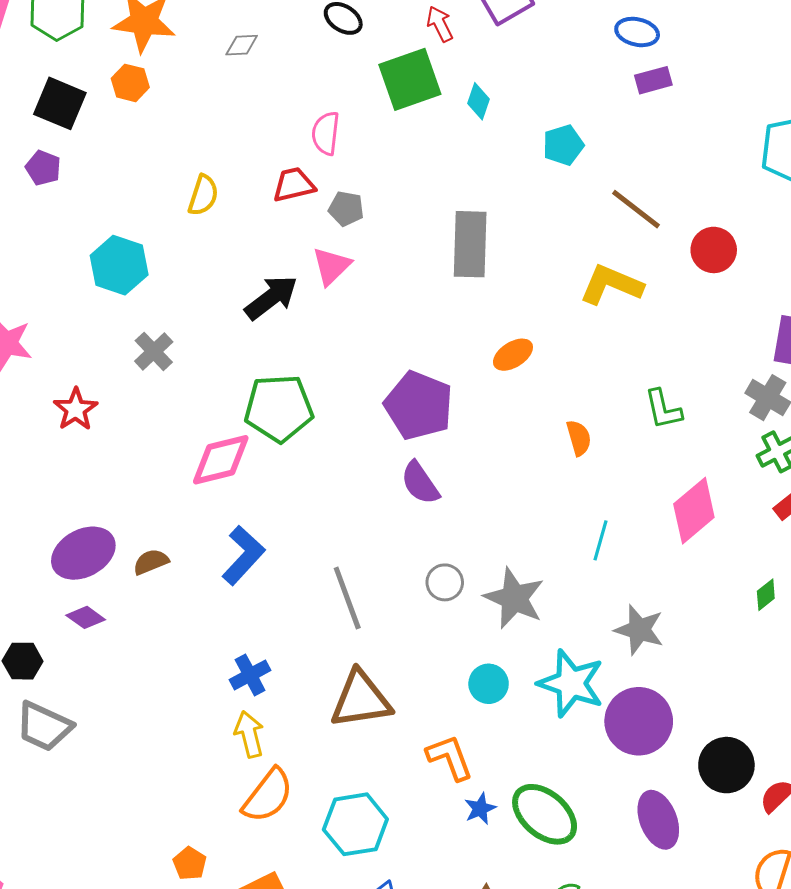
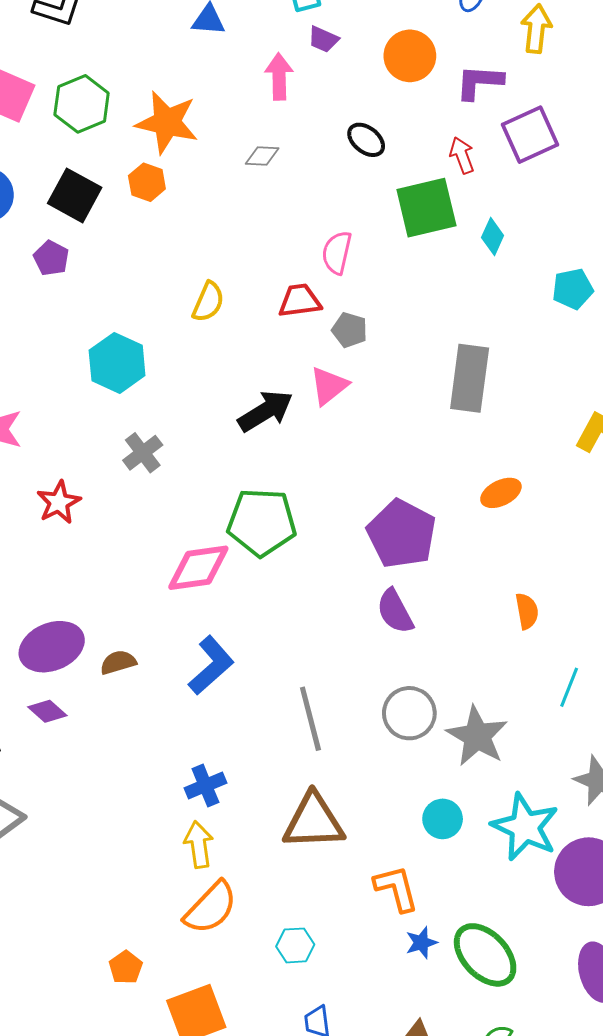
orange semicircle: (579, 438) -> (527, 611), moved
gray circle: (445, 582) -> (409, 713), size x1.4
cyan hexagon: (355, 824) -> (295, 945), size x0.6

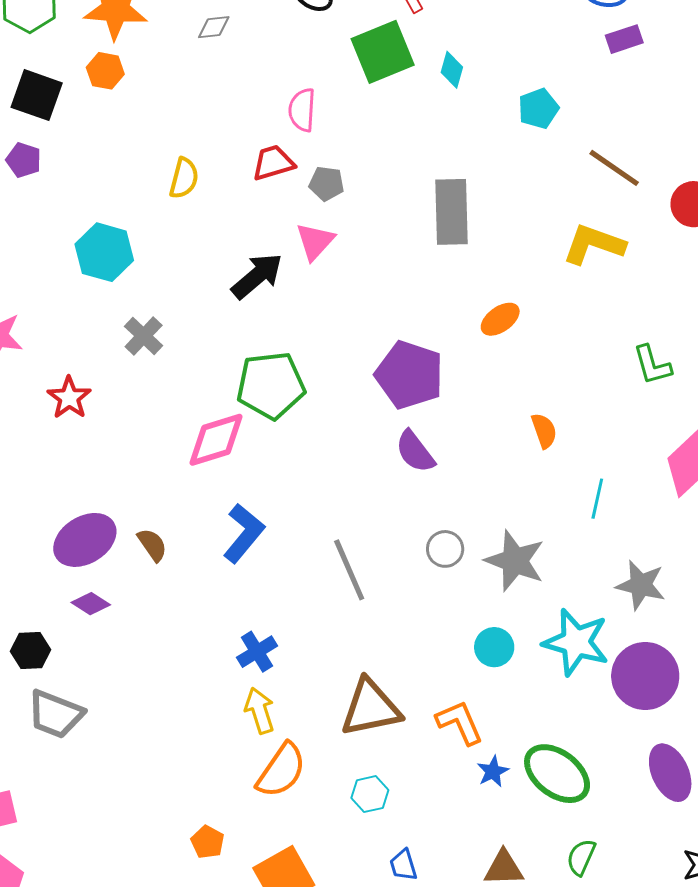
brown semicircle: (118, 662) -> (152, 545), turned 81
gray circle: (409, 713) -> (445, 549), size x0.7
brown triangle: (314, 821) -> (371, 708), moved

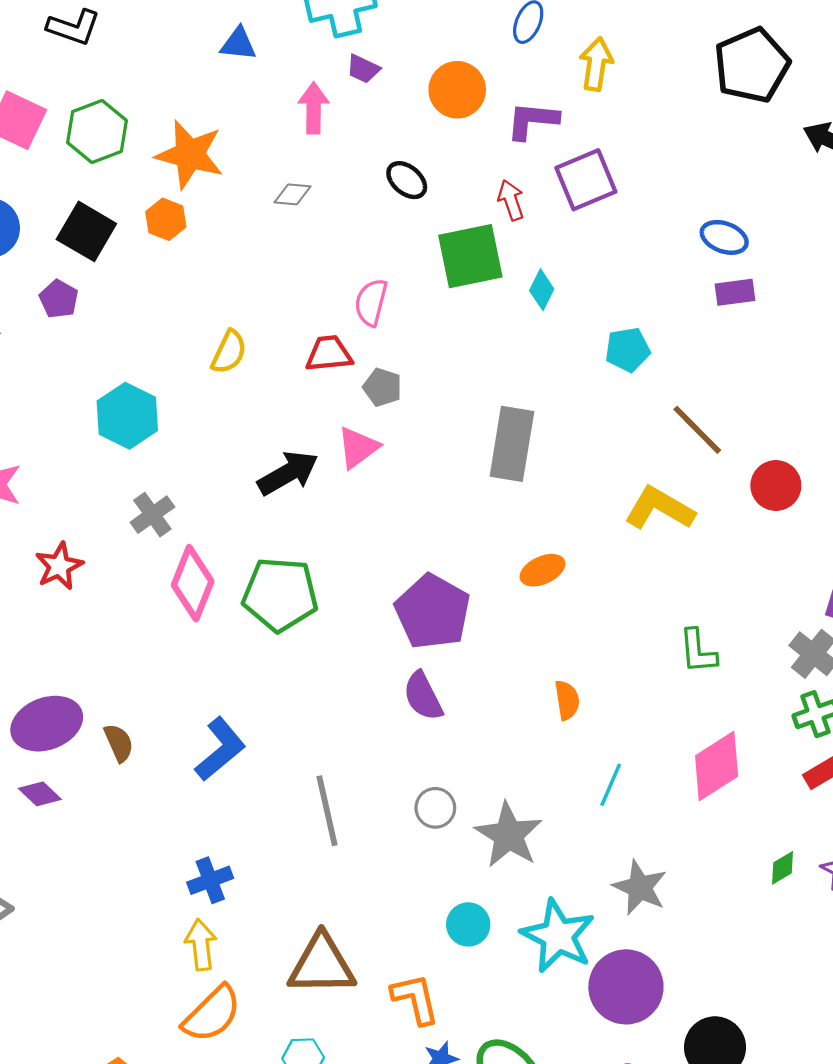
pink diamond: (216, 440) -> (193, 583), moved, turned -62

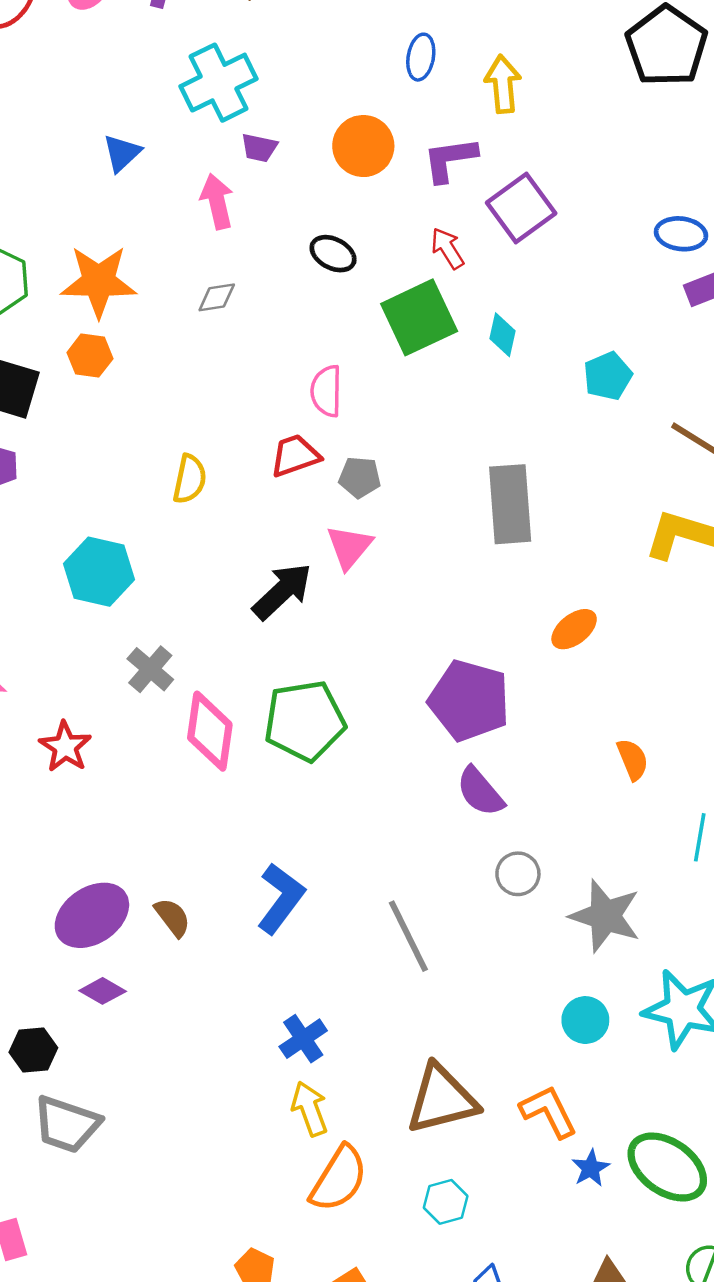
blue triangle: (238, 44) -> (122, 153), turned -36
gray circle: (435, 808) -> (518, 874), moved

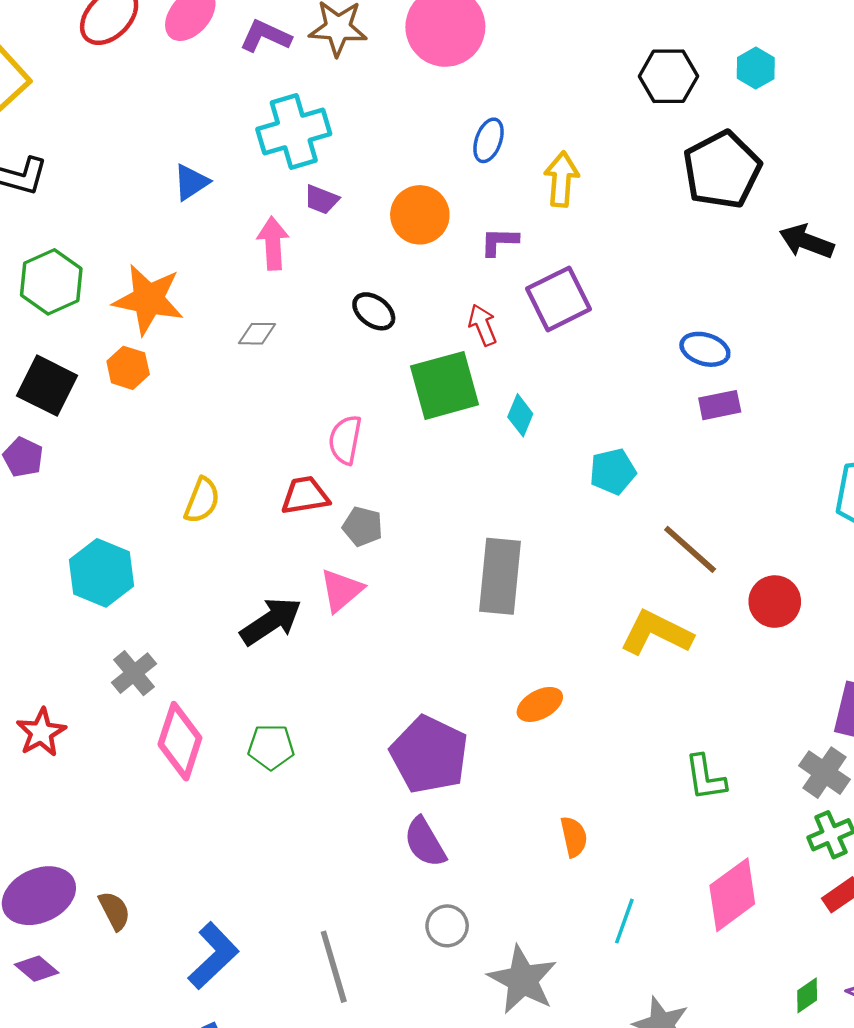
purple L-shape: (450, 159) -> (499, 242), size x0.7
green pentagon: (305, 721) -> (271, 747), size x0.6
blue L-shape: (281, 898) -> (213, 956), moved

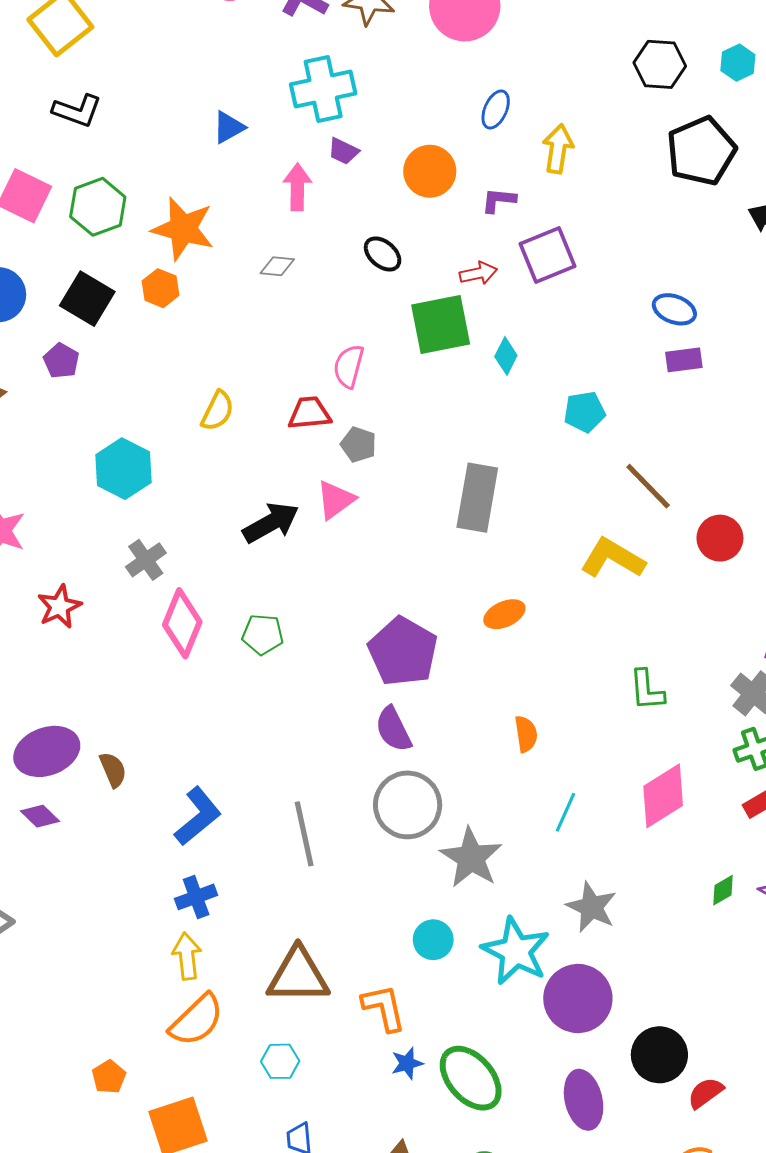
red arrow: (483, 325) -> (478, 273), turned 96
gray circle: (447, 926) -> (408, 805), size x1.8

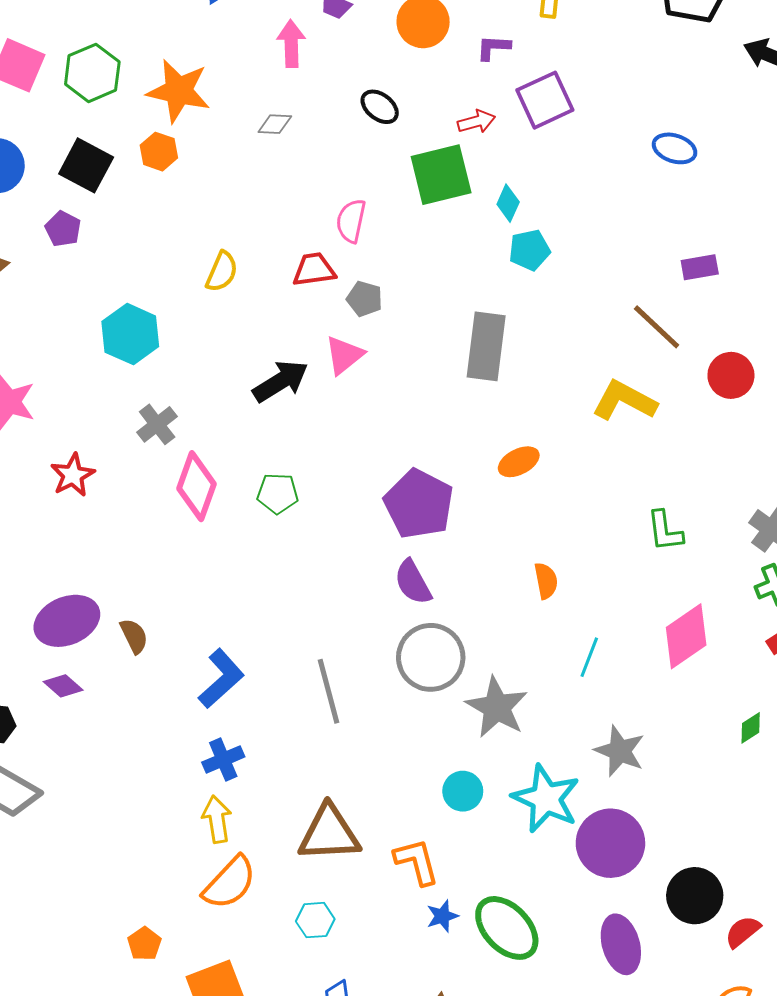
purple rectangle: (684, 360) -> (700, 267), moved
cyan pentagon: (584, 412) -> (529, 250), moved

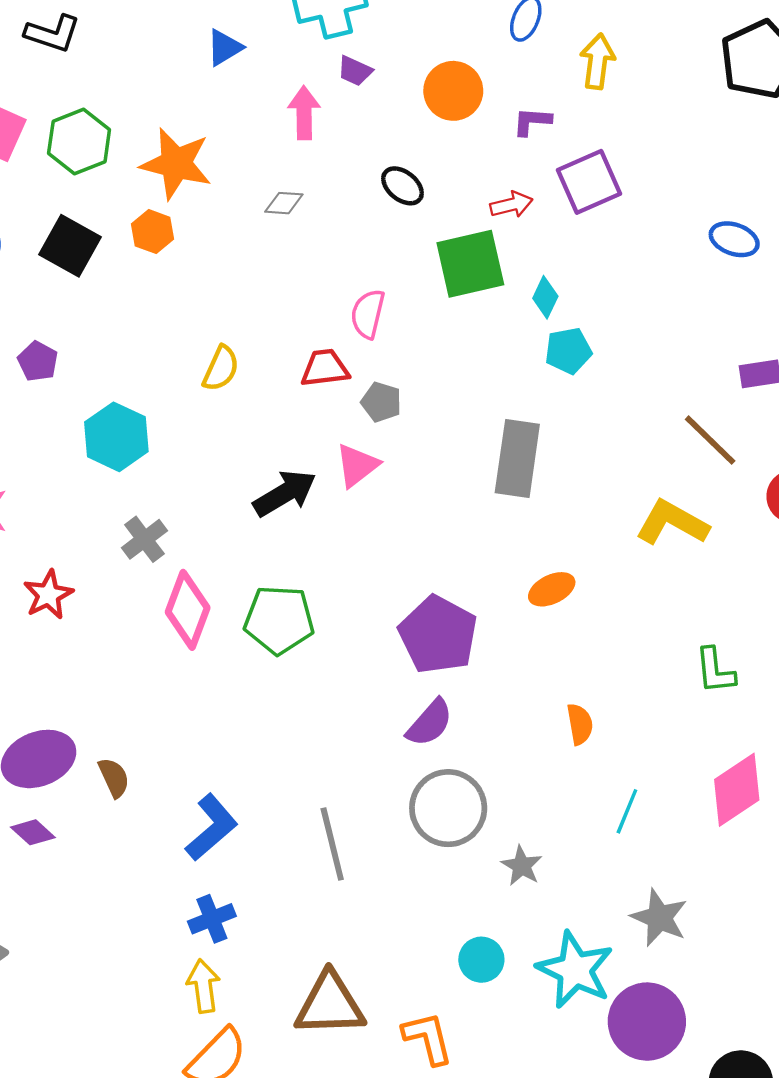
purple pentagon: (63, 229) -> (38, 361), moved
green pentagon: (278, 493) -> (279, 620), size x1.5
purple semicircle: (413, 582) -> (430, 723), turned -111
gray star: (497, 707) -> (522, 866), size x0.6

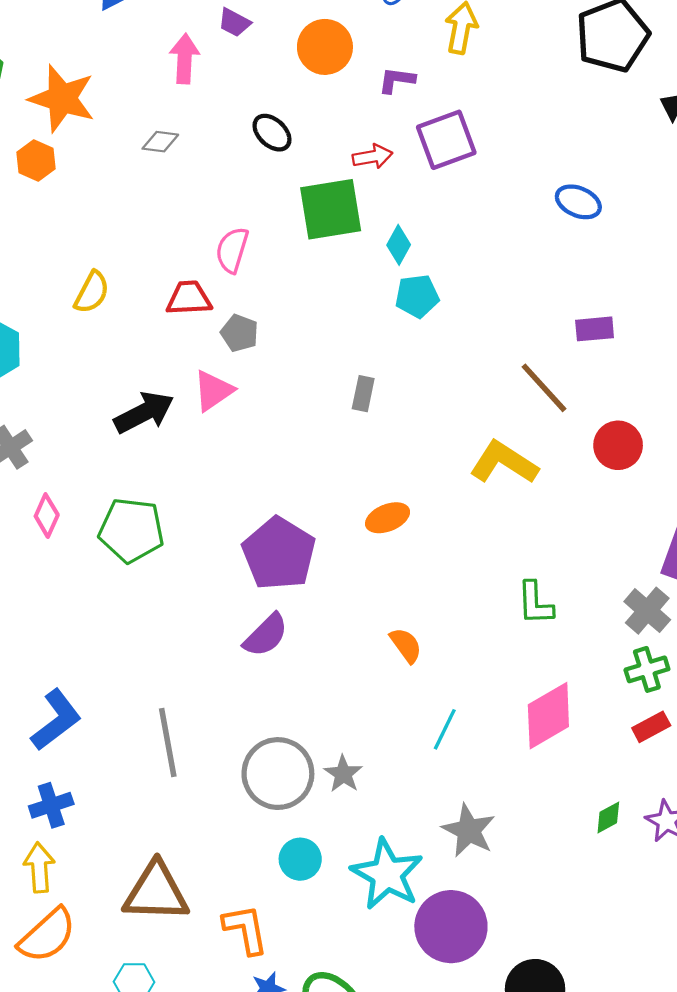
gray rectangle: (517, 458) -> (363, 394), size x0.5
pink diamond: (188, 610) -> (47, 516), size x0.6
orange semicircle: (580, 724) -> (406, 645), turned -30
gray circle: (448, 808) -> (278, 774), moved

